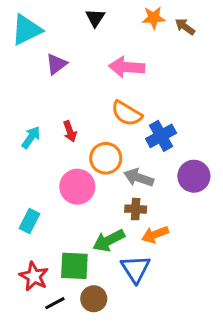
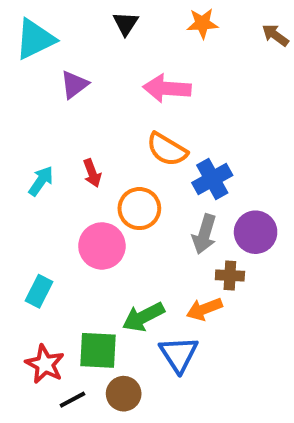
brown arrow: (185, 27) -> (275, 35), moved
gray arrow: (139, 178) -> (204, 234), moved, turned -92
brown cross: (136, 209) -> (230, 276), moved

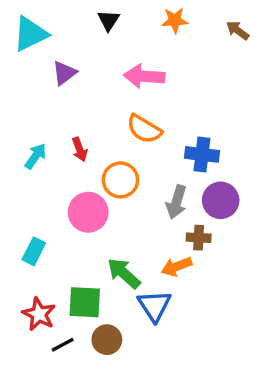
blue cross: (212, 179) -> (202, 154), moved, turned 36
green arrow: (143, 317) -> (124, 273), turned 69

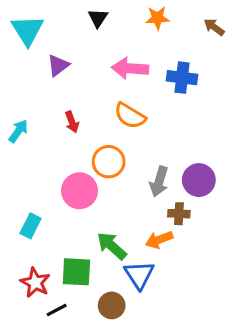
cyan triangle: (30, 34) -> (28, 30), turned -36
red arrow: (80, 149) -> (72, 122), moved
blue cross: (202, 154) -> (182, 78), moved
cyan arrow: (36, 156) -> (18, 131), moved
brown circle: (107, 340) -> (112, 305), moved

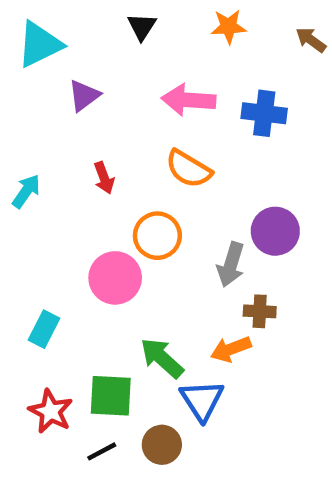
cyan triangle: (28, 30) -> (39, 44), turned 36
purple circle: (199, 180) -> (275, 231), moved
black line: (57, 310) -> (102, 451), moved

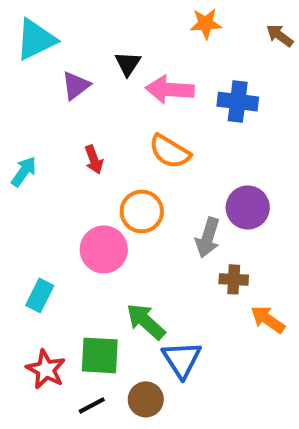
black triangle: (142, 27) -> (128, 64), moved
orange arrow: (231, 349) -> (268, 319), moved, turned 56

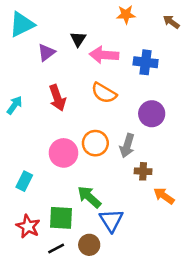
red arrow: (94, 160) -> (57, 98), size x1.5
purple circle: (248, 208) -> (152, 114), moved
orange circle: (142, 212) -> (95, 143), moved

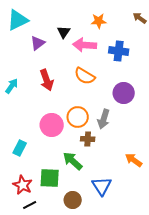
orange star: (126, 15) -> (99, 21), moved
brown cross: (143, 171) -> (88, 139), moved
blue triangle: (111, 220) -> (102, 186), moved
black line: (56, 248) -> (30, 205), moved

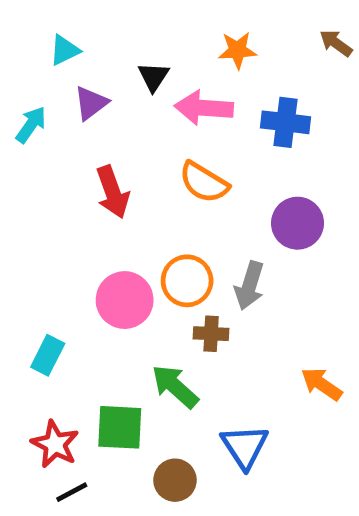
cyan triangle: (18, 20) -> (65, 50), moved, size x0.6
cyan arrow: (12, 86) -> (31, 125), moved

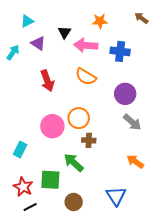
purple triangle: (91, 103) -> (38, 43), turned -49
gray arrow: (249, 286) -> (132, 122), moved, turned -66
blue triangle: (245, 447) -> (116, 196), moved

